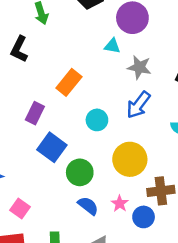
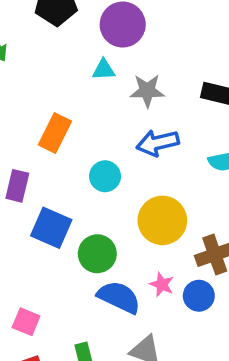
blue arrow: (138, 105) -> (158, 143), turned 52
blue semicircle: (88, 206) -> (119, 297), size x1.4

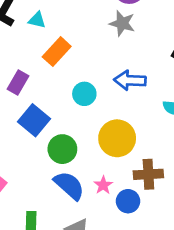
cyan triangle: (104, 70) -> (37, 20), moved
gray star: (147, 91) -> (122, 23), moved

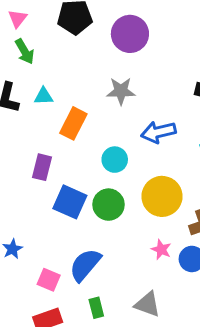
gray star: (122, 23) -> (121, 91), moved
green circle: (62, 149) -> (108, 205), moved
blue semicircle: (69, 185) -> (85, 265), moved, turned -76

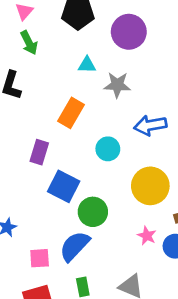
cyan triangle: (43, 96) -> (87, 65), moved
green circle: (108, 205) -> (93, 212), moved
pink square: (49, 280) -> (40, 258), turned -30

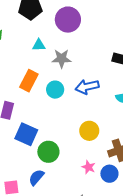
cyan circle: (108, 149) -> (55, 90), moved
yellow circle: (150, 186) -> (89, 131), size x0.7
blue semicircle: (75, 246) -> (36, 177), size x0.7

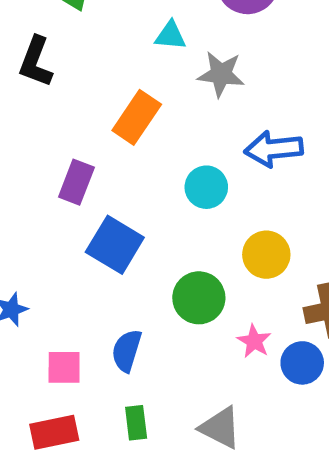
cyan circle: (55, 90) -> (206, 187), moved
green circle: (48, 152) -> (199, 298), moved
blue semicircle: (36, 177) -> (127, 351), turned -30

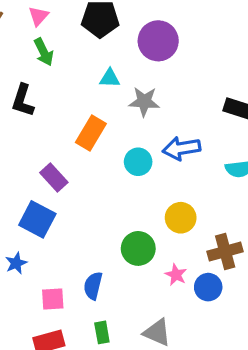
purple rectangle: (76, 182) -> (54, 178), turned -60
cyan circle: (206, 187) -> (138, 162), moved
blue square: (115, 245) -> (37, 219), moved

